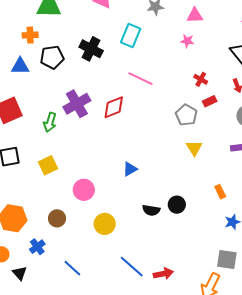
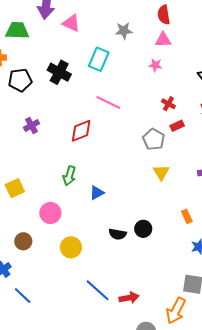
purple cross: (77, 104) -> (31, 126), moved, size x0.6
green arrow: (50, 122) -> (69, 176), moved
blue line: (72, 268) -> (23, 296), moved

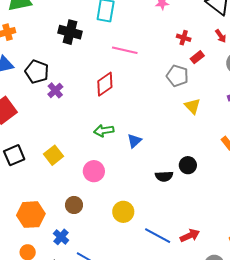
black pentagon: (20, 80) -> (37, 72), moved, turned -30
green arrow: (69, 176) -> (104, 131), turned 78
yellow circle: (71, 247) -> (123, 212), moved

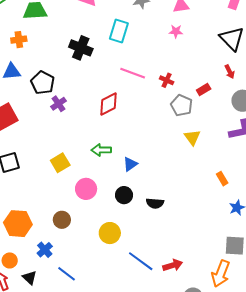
red cross: (184, 38) -> (167, 80), moved
yellow square: (54, 155) -> (60, 163), moved
black circle: (188, 165) -> (124, 195), moved

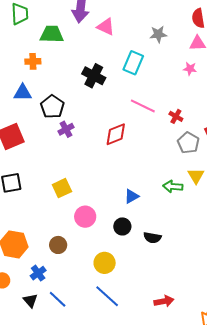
green arrow: (101, 150) -> (173, 186), moved
blue line: (141, 261) -> (107, 296), moved
black triangle: (30, 278) -> (30, 300), moved

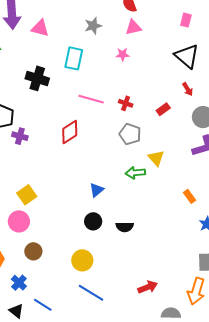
pink star: (190, 69) -> (123, 54), moved
purple cross: (66, 129) -> (20, 136), turned -35
gray pentagon: (188, 143) -> (130, 134), moved
pink circle: (85, 217) -> (19, 221), moved

